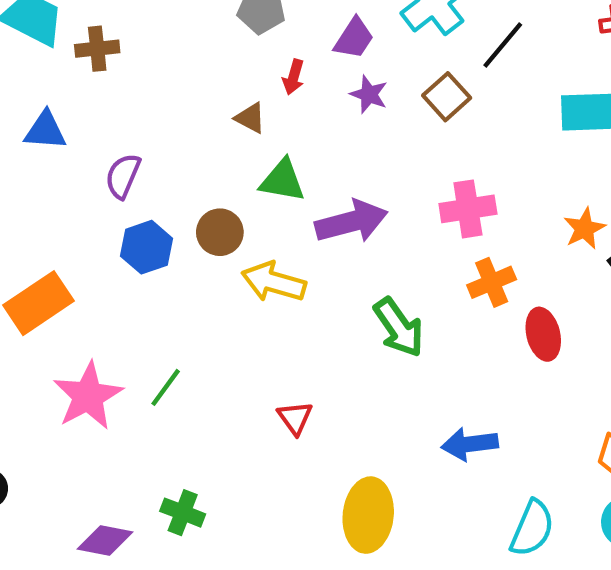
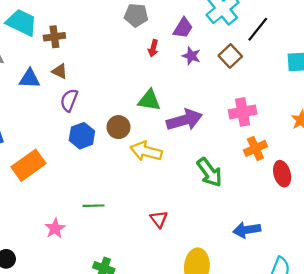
brown triangle: (250, 118) -> (60, 71), moved
green line: (166, 387) -> (93, 206), turned 54
pink star: (88, 396) -> (55, 228), moved, size x0.6

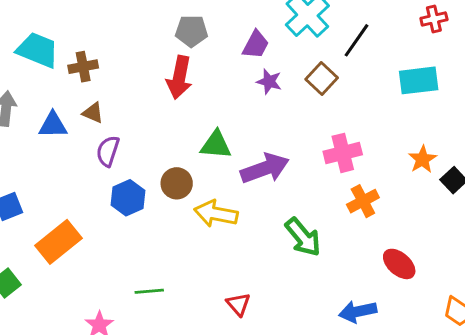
red arrow: (153, 48) -> (179, 77), moved, size x1.8
red ellipse: (282, 174) -> (399, 264), moved, turned -30

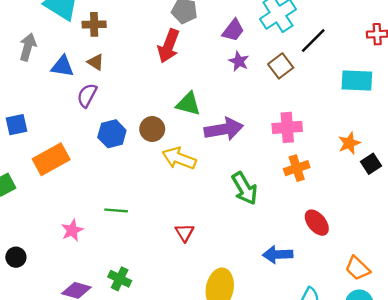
purple semicircle: (108, 151) -> (87, 95), moved

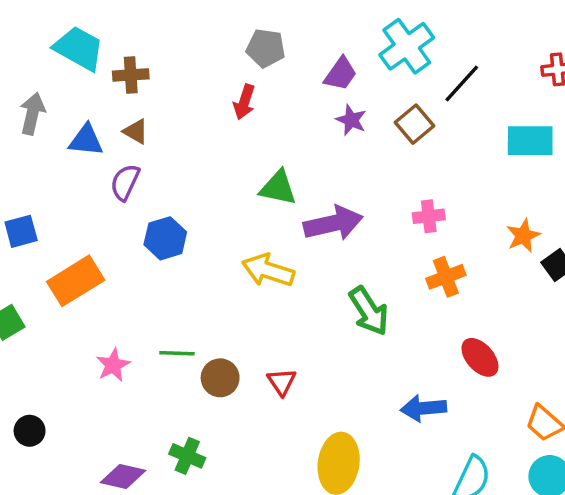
red arrow: (169, 46) -> (244, 102), size x0.7
pink cross: (287, 127) -> (429, 216), size x0.7
brown circle: (152, 129) -> (220, 378), moved
pink star: (72, 230) -> (113, 365), moved

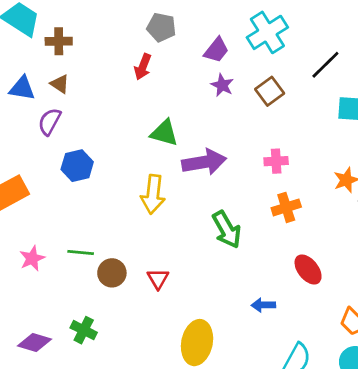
black line: (462, 84) -> (325, 65), moved
yellow arrow: (268, 270) -> (153, 194), turned -105
blue arrow: (423, 408) -> (263, 305), size x0.7

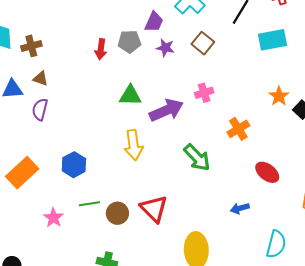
gray pentagon: (161, 27) -> (129, 42), moved
pink cross: (276, 161) -> (204, 93), moved
blue hexagon: (77, 166) -> (74, 165), moved
red triangle: (158, 279) -> (154, 209), size x1.6

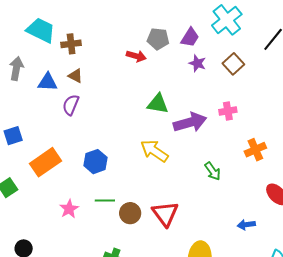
gray pentagon: (129, 42) -> (158, 39), moved
red arrow: (101, 49) -> (136, 56), turned -90
yellow arrow: (134, 145) -> (154, 151), turned 124
green arrow: (197, 158) -> (213, 171), size x0.7

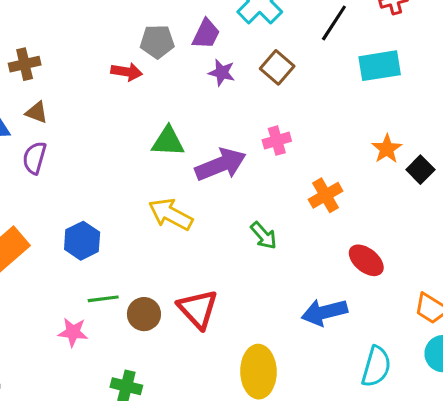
pink star: (69, 209) -> (73, 332), moved, turned -30
blue arrow: (246, 225) -> (324, 312), size x1.6

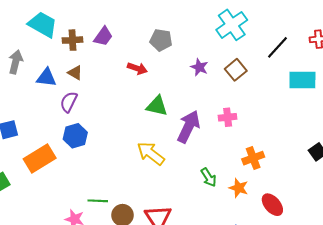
purple trapezoid: (206, 34) -> (103, 36), moved
red arrow: (127, 72) -> (137, 68), moved
orange star: (387, 149) -> (239, 188), moved, turned -30
purple arrow: (221, 165) -> (189, 127), turned -52
blue hexagon: (82, 241) -> (75, 136), moved

